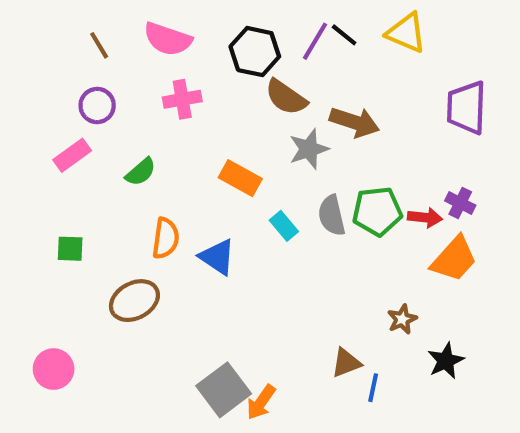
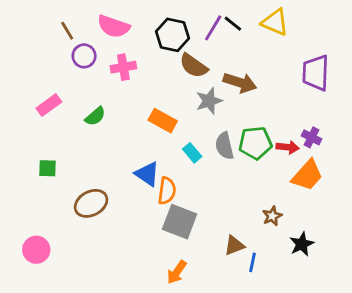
purple circle: (97, 105) -> (84, 56), moved
orange semicircle: (166, 238) -> (167, 191), moved
gray square: (224, 390) -> (180, 222), moved, turned -32

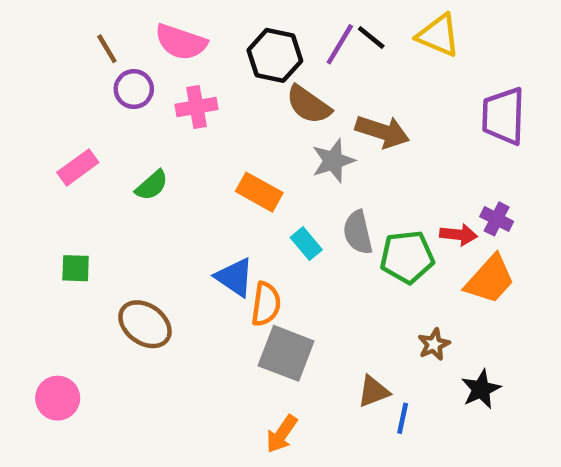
green pentagon: (255, 143) -> (407, 257), moved
brown ellipse: (91, 203) -> (145, 324), turned 64

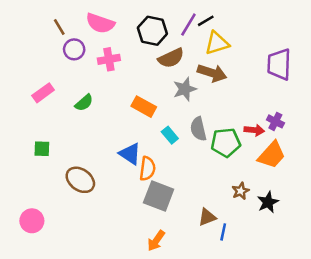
yellow triangle: (438, 35) -> (217, 43), moved, turned -40
black line: (371, 38) -> (206, 21), turned -70
brown semicircle: (308, 105) -> (171, 58), turned -60
black star: (481, 389) -> (268, 202), moved

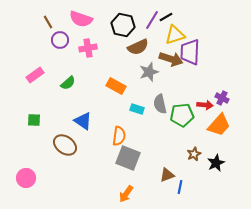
purple trapezoid: (279, 64) -> (190, 52), moved
cyan rectangle: (170, 135) -> (137, 109), turned -32
blue triangle: (130, 154) -> (83, 121), moved

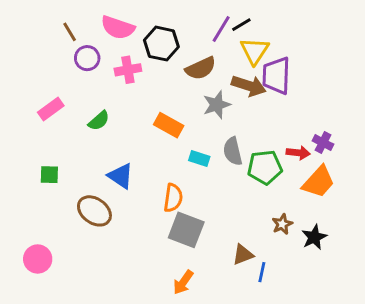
black hexagon: (123, 25) -> (161, 44), moved
yellow triangle: (175, 35) -> (255, 51), turned -40

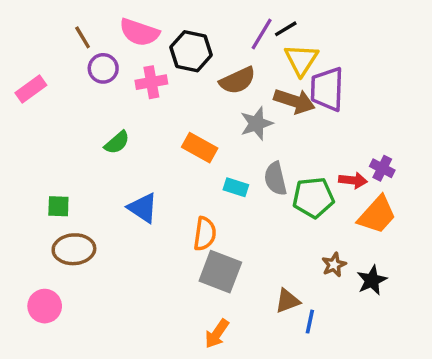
pink rectangle: (51, 109) -> (31, 89), moved
brown ellipse: (94, 211) -> (74, 249), moved, turned -40

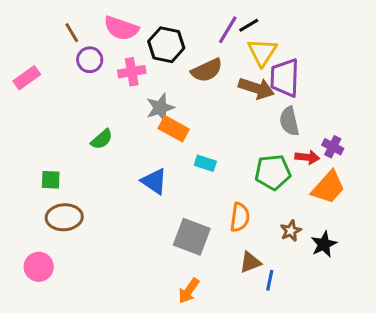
gray star: (256, 124) -> (160, 108), moved
green semicircle: (117, 142) -> (102, 139), moved
gray semicircle: (275, 179) -> (289, 121), moved
blue triangle: (143, 208) -> (154, 181), moved
orange semicircle: (205, 234) -> (240, 217), moved

